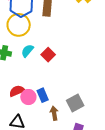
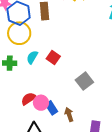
blue rectangle: (43, 95) -> (51, 108), moved
gray square: (75, 103) -> (84, 81), moved

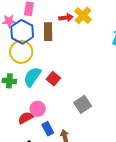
cyan semicircle: (32, 57) -> (32, 77), size x1.5
pink circle: (41, 103) -> (38, 109), moved

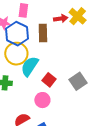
cyan semicircle: (32, 77) -> (30, 66), moved
gray square: (83, 104) -> (78, 81), moved
pink circle: (38, 109) -> (42, 100), moved

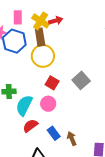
yellow cross: (78, 16) -> (41, 21), moved
yellow circle: (16, 54) -> (43, 56), moved
cyan semicircle: (30, 66) -> (24, 105), moved

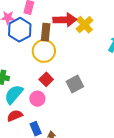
yellow cross: (41, 21) -> (84, 25), moved
red arrow: (56, 21) -> (65, 20), size x1.6

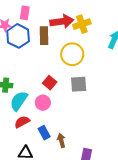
yellow cross: (84, 25) -> (82, 24), turned 30
yellow circle: (44, 51) -> (72, 54), moved
gray square: (75, 84) -> (79, 84), turned 30

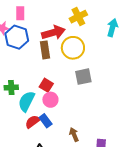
red arrow: (62, 21) -> (53, 33), moved
brown rectangle: (44, 36) -> (45, 50), moved
red square: (50, 83) -> (46, 85), moved
blue rectangle: (44, 133) -> (46, 121), moved

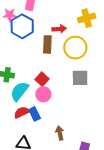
red arrow: (53, 33) -> (59, 29), size x0.6

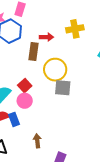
yellow circle: (75, 48) -> (55, 70), moved

